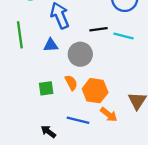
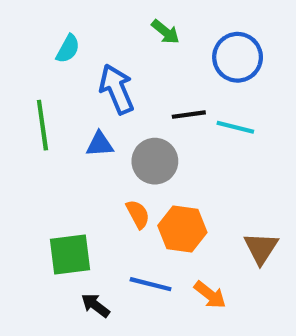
green square: (46, 88) -> (70, 254), moved, size x1.5
orange arrow: (109, 115) -> (210, 295), moved

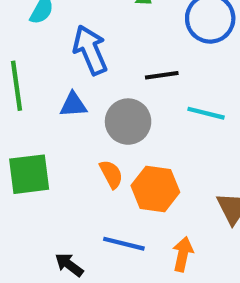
cyan line: (235, 127) -> (206, 113), moved
green square: (70, 254) -> (29, 174), moved
orange arrow: (210, 295) -> (183, 254), turned -116

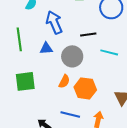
orange semicircle: (111, 174) -> (64, 81), turned 56

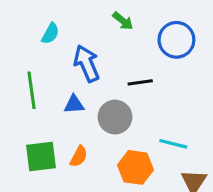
cyan line: (109, 52) -> (173, 144), moved
orange semicircle: (64, 81) -> (79, 156), moved

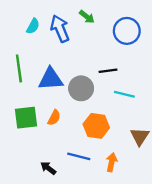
blue arrow: (87, 63) -> (60, 29), moved
black line: (140, 82) -> (108, 71), moved
blue triangle: (74, 104) -> (51, 79), size x1.6
cyan line: (173, 144) -> (124, 94), moved

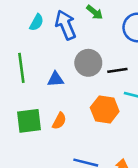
blue triangle: (51, 79) -> (55, 79), size x0.6
gray circle: (81, 88) -> (88, 63), moved
orange hexagon: (96, 126) -> (105, 110), moved

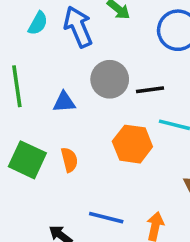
green square: (29, 121) -> (27, 160), turned 32
orange semicircle: (59, 121) -> (69, 160), turned -42

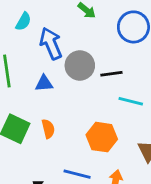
blue arrow: (78, 27) -> (51, 43), moved
orange hexagon: (132, 144) -> (102, 137), moved

